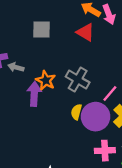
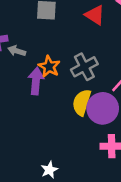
gray cross: (78, 80) -> (84, 67), turned 30
yellow semicircle: (76, 112) -> (82, 102), size x1.5

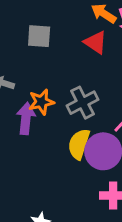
orange star: (49, 67) -> (41, 102), turned 30

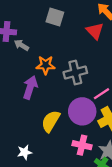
purple arrow: (26, 118) -> (30, 87), moved
yellow semicircle: (79, 144) -> (51, 121), moved

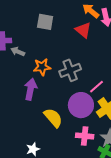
yellow semicircle: (51, 121) -> (53, 118), turned 115

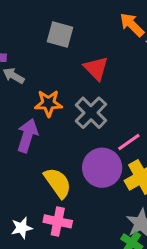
red triangle: (83, 30) -> (96, 68), moved
gray cross: (70, 70) -> (91, 113), turned -30
pink cross: (85, 136) -> (58, 221), moved

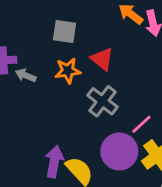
orange star: (48, 103) -> (68, 71), moved
purple arrow: (27, 136) -> (54, 162), moved

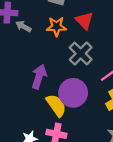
purple circle: (119, 151) -> (73, 93), moved
purple arrow: (54, 162) -> (39, 77), moved

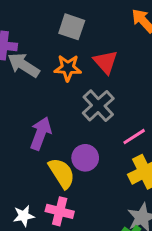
gray arrow: (23, 26) -> (24, 65), size x1.5
purple circle: (73, 93) -> (85, 158), size x0.7

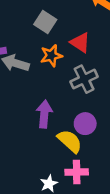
gray square: (72, 27) -> (45, 22), turned 30
gray cross: (98, 106) -> (84, 79), turned 32

